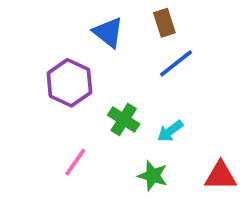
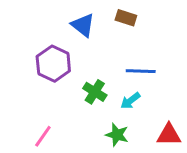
brown rectangle: (164, 23) -> (126, 18), turned -54
blue line: (176, 63) -> (141, 71), moved, turned 40
pink line: (75, 162) -> (43, 136), moved

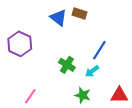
brown rectangle: (126, 18) -> (79, 13), moved
purple hexagon: (53, 64) -> (20, 44), moved
blue line: (141, 71) -> (99, 50), turned -60

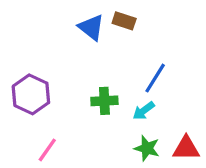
purple hexagon: (20, 44) -> (31, 94), moved
green cross: (67, 65) -> (104, 101), turned -35
green star: (83, 95) -> (147, 148), moved

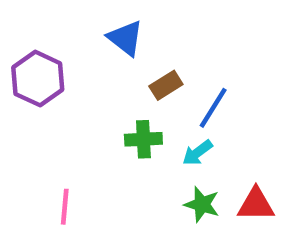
brown rectangle: (124, 21) -> (166, 85), moved, turned -50
purple hexagon: (31, 94) -> (38, 79), moved
pink line: (47, 150) -> (65, 207), turned -30

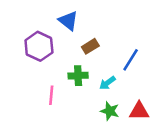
purple hexagon: (38, 79) -> (39, 46), moved
blue line: (213, 108) -> (131, 60), moved
pink line: (65, 207) -> (51, 95), moved

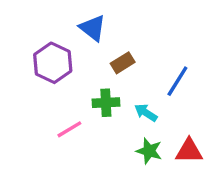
cyan arrow: (107, 83) -> (146, 113), turned 70
pink line: (51, 95) -> (69, 129), turned 54

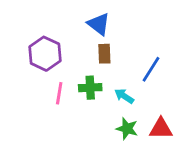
blue triangle: (93, 28) -> (99, 24), moved
brown rectangle: (123, 63) -> (104, 54), turned -60
pink line: (69, 129) -> (59, 93), moved, turned -50

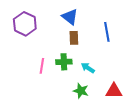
purple hexagon: (45, 54) -> (25, 24), moved
blue line: (151, 69) -> (107, 32), moved, turned -42
green star: (127, 129) -> (81, 91), moved

